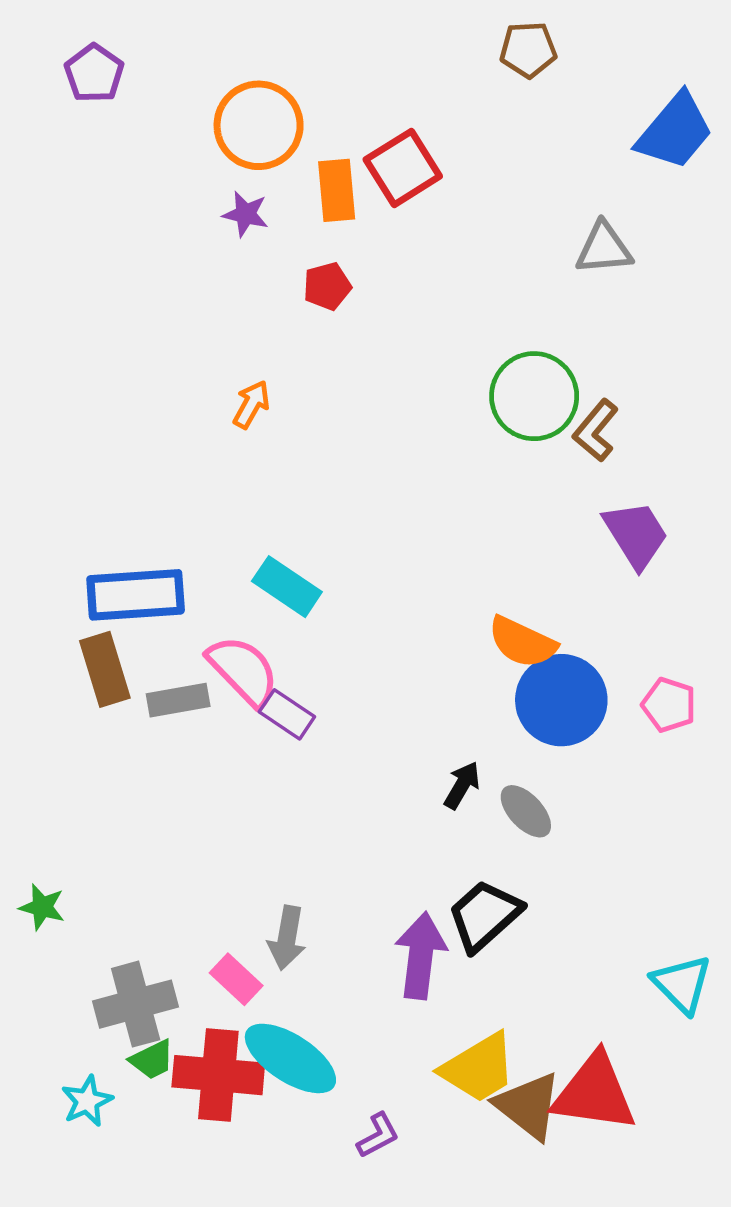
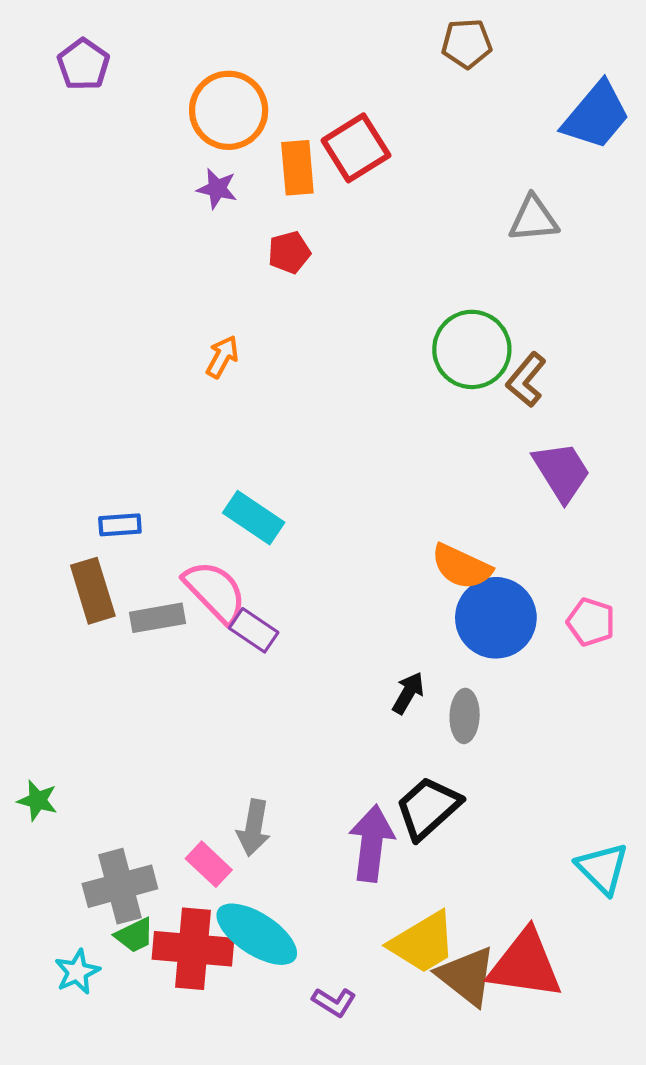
blue rectangle: (136, 595) -> (120, 525), size x0.5
gray ellipse: (526, 811) -> (465, 716), turned 45
purple L-shape: (378, 1135) -> (334, 1002), turned 60

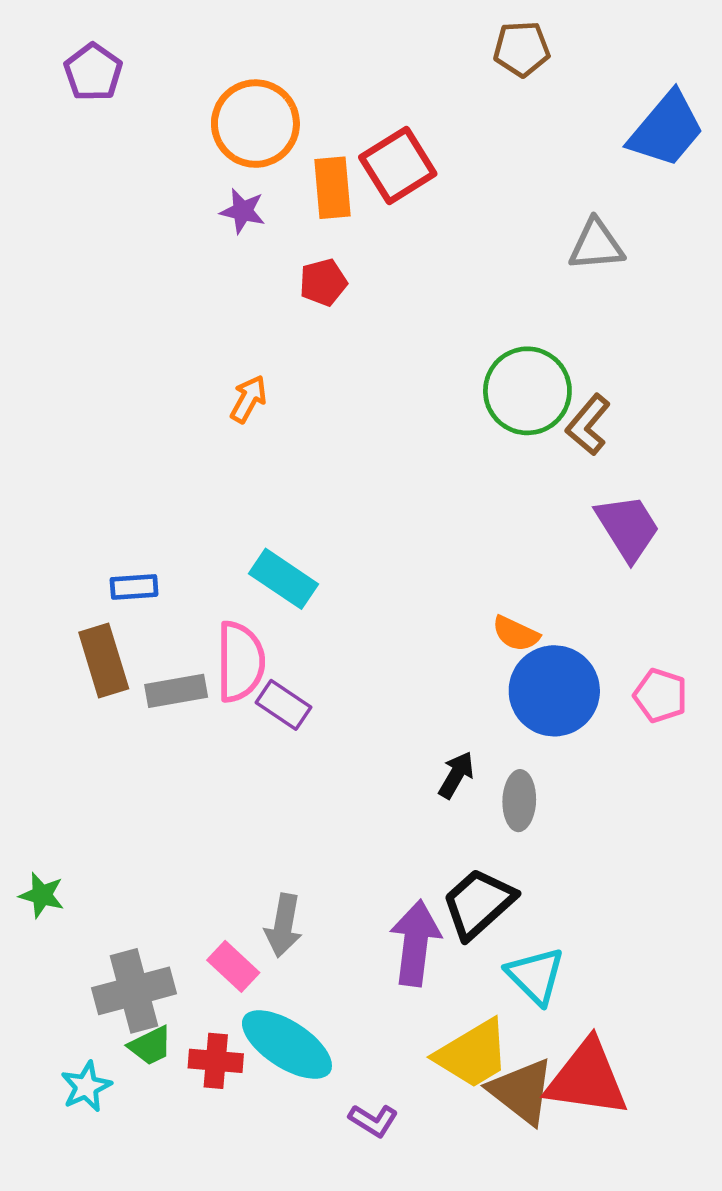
orange semicircle: (461, 567) -> (516, 634), size x0.7
pink semicircle: (215, 592) -> (240, 662), turned 44
cyan triangle: (602, 868) -> (536, 976), moved
red cross: (193, 949) -> (216, 1061), size x0.6

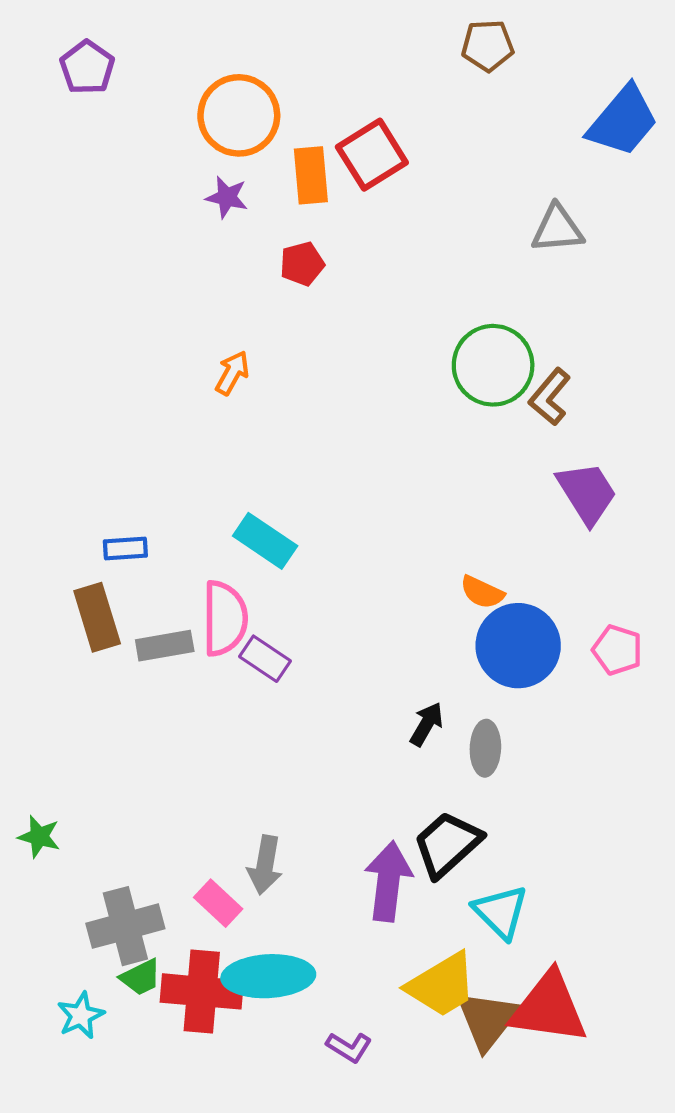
cyan ellipse: (287, 1045) -> (268, 976), turned -36
red cross: (216, 1061) -> (202, 991), size x1.6
brown triangle: (522, 1091) -> (488, 1020), turned 30

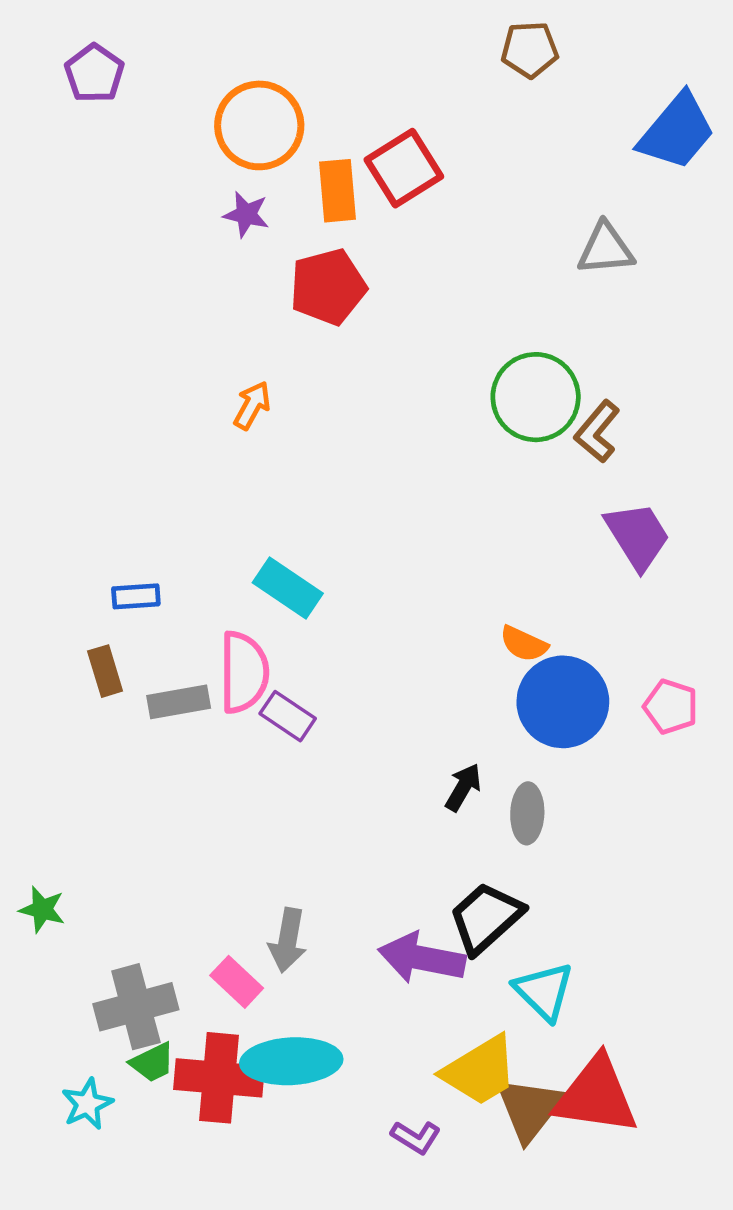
red pentagon: (302, 264) -> (328, 287), size x1.6
brown rectangle: (97, 617) -> (105, 671), size x0.7
purple arrow: (388, 881) -> (422, 958), turned -86
purple L-shape: (349, 1047) -> (416, 1137), moved

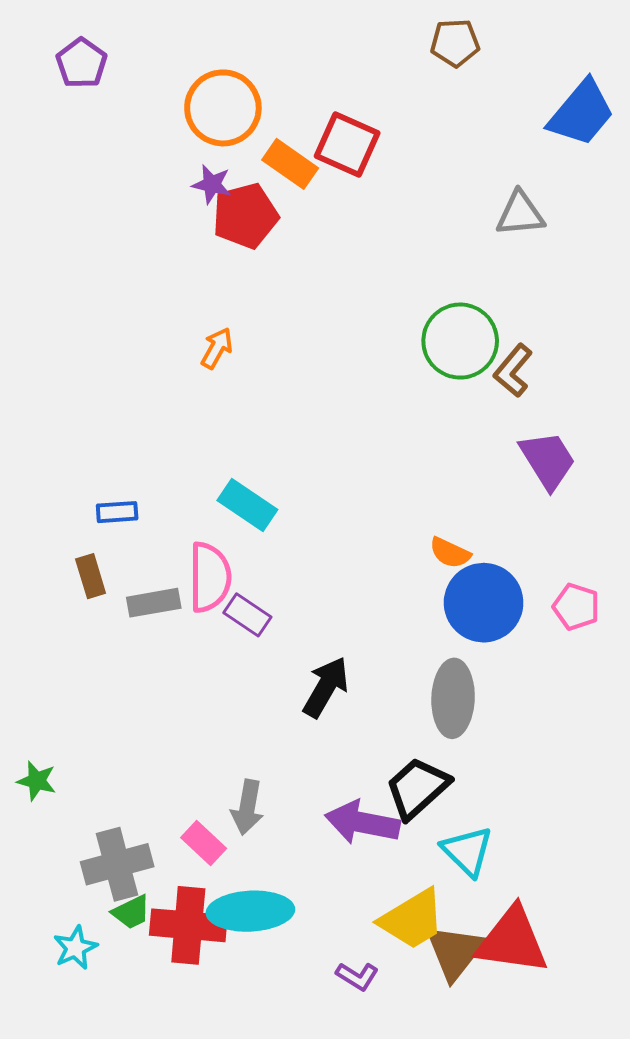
red square: (404, 168) -> (347, 145), turned -34
orange rectangle: (338, 191) -> (290, 164), turned -50
red pentagon: (328, 287) -> (245, 216), moved
black arrow: (463, 787) -> (326, 687), moved, size x1.5
gray ellipse: (527, 813) -> (453, 698), size x1.5

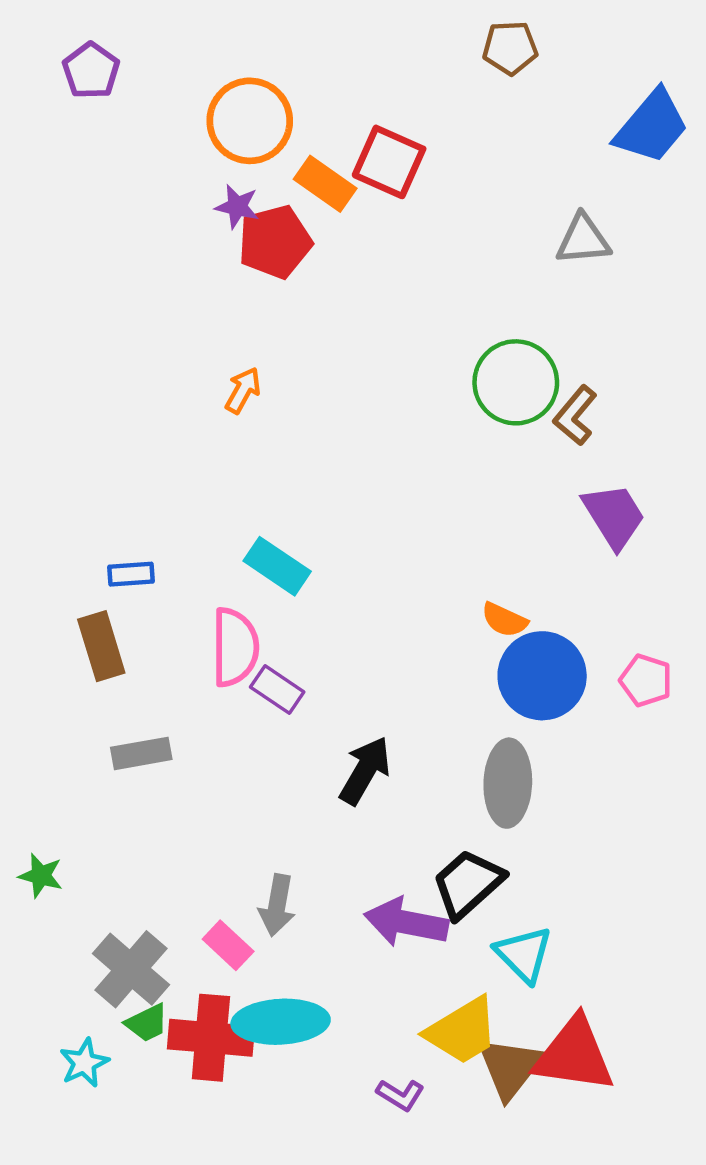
brown rectangle: (91, 576) -> (101, 646), size x1.4
gray rectangle: (154, 603) -> (141, 753), moved
gray cross: (117, 864) -> (131, 969), turned -34

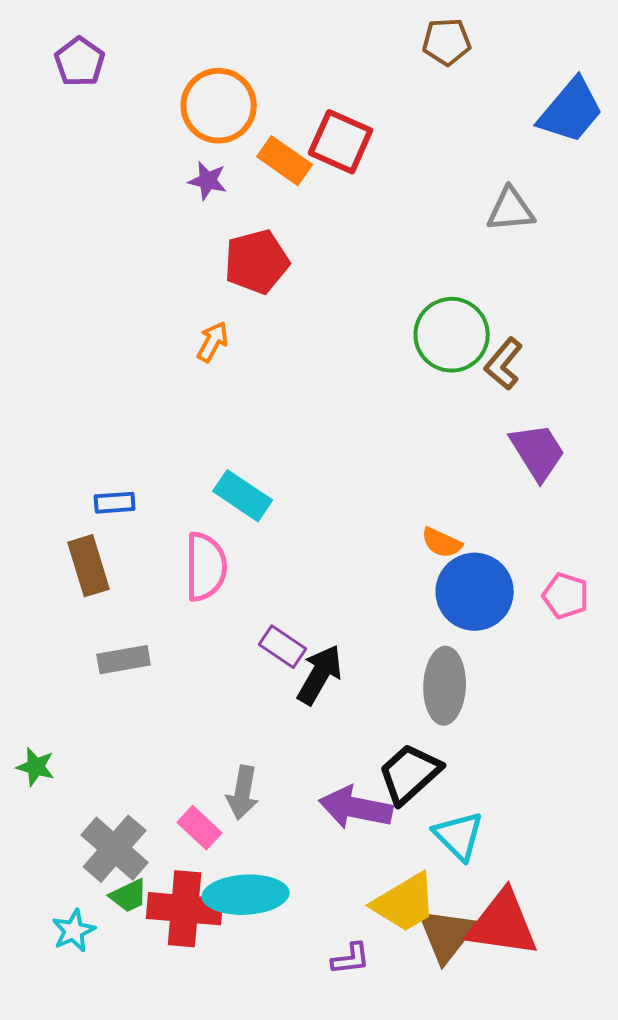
red pentagon: (275, 242) -> (257, 262), moved
purple rectangle: (277, 689) -> (283, 647), moved
purple L-shape: (400, 1095) -> (351, 959), turned -39

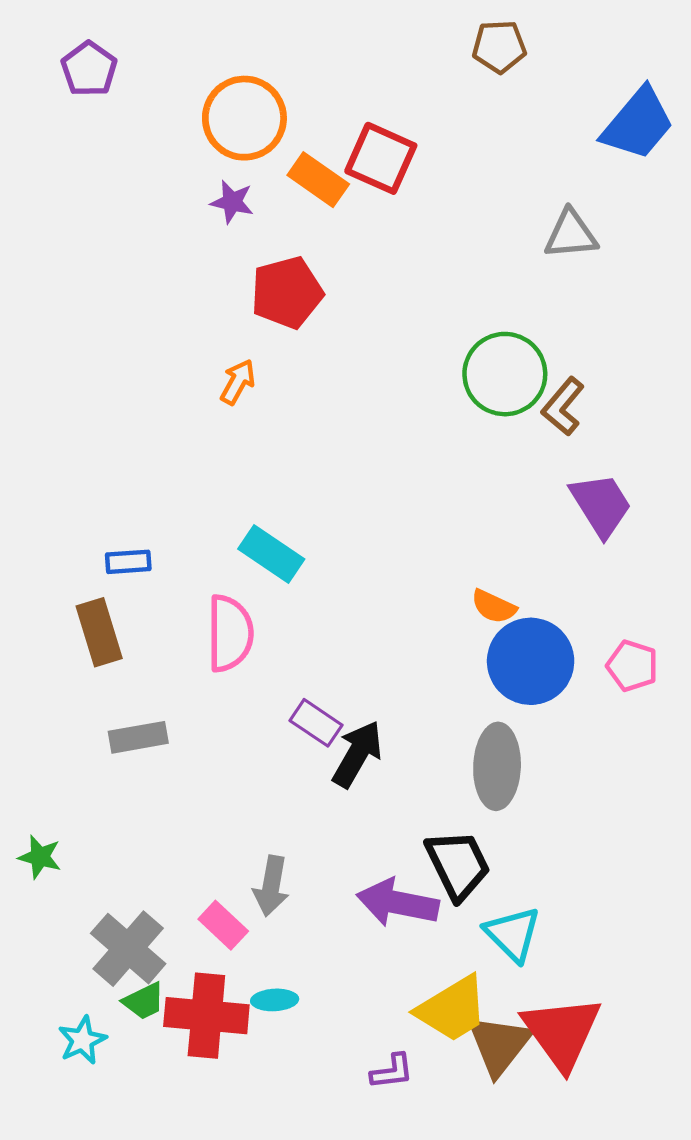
black trapezoid: (410, 774) -> (458, 865), turned 106
cyan ellipse: (246, 895) -> (275, 1000), size x0.5
red triangle: (503, 924) -> (562, 1032), turned 46

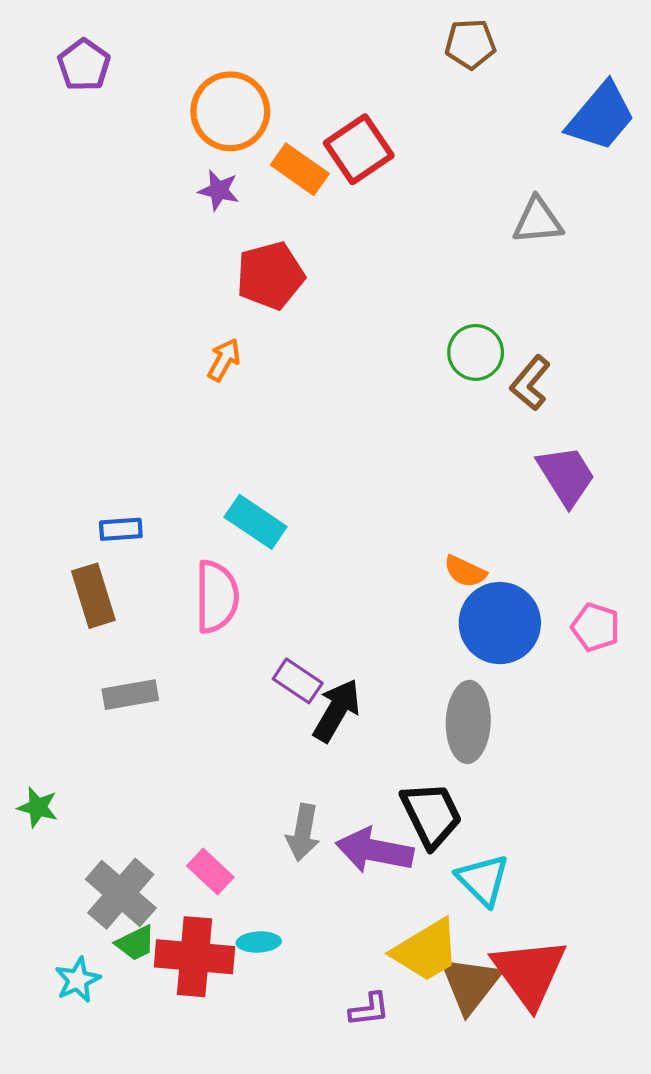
red square: (381, 158) -> (359, 149), turned 32
green circle: (505, 374) -> (476, 352), size x0.7
gray arrow: (271, 886) -> (303, 833), moved

